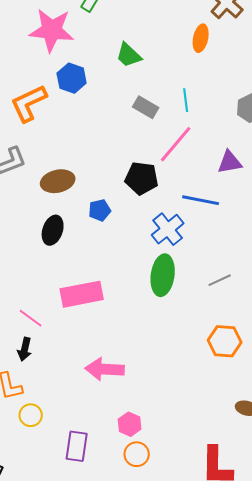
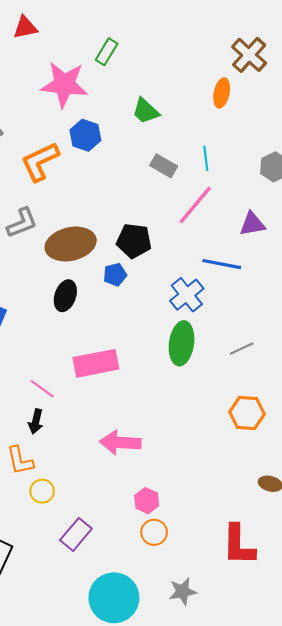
black pentagon: (142, 178) -> (134, 241), moved
brown ellipse: (58, 181) -> (71, 244), size x1.4
purple rectangle: (77, 446) -> (76, 534), moved, turned 32

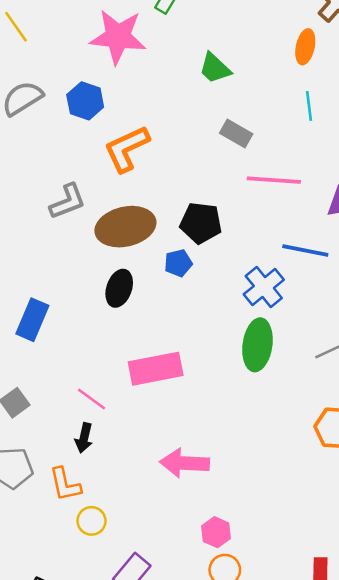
blue hexagon: (85, 135) -> (85, 101), moved
cyan line: (206, 158) -> (309, 106), moved
orange L-shape: (40, 162) -> (127, 149), moved
pink line: (195, 205) -> (274, 180), turned 54

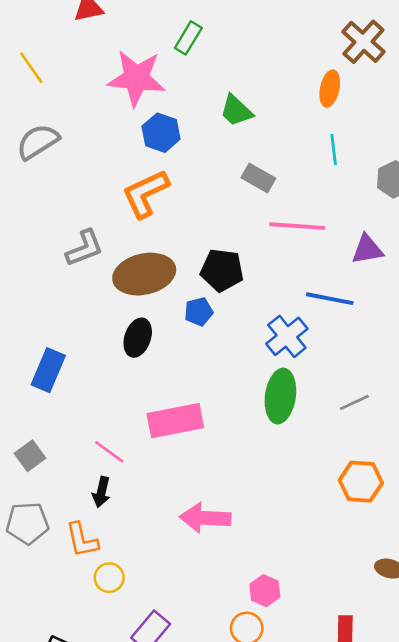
blue hexagon: (85, 101) -> (161, 133), moved
pink hexagon: (216, 532) -> (265, 591), moved

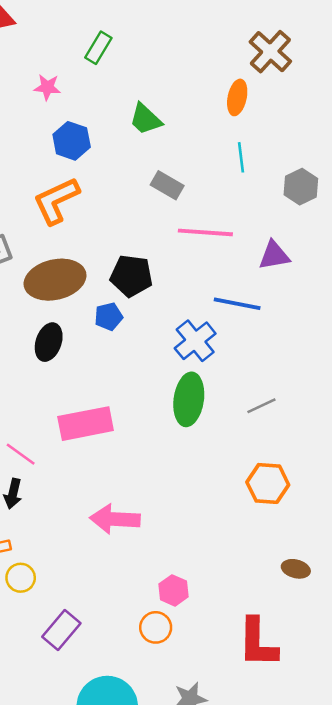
pink star: (136, 78) -> (47, 87), size x0.5

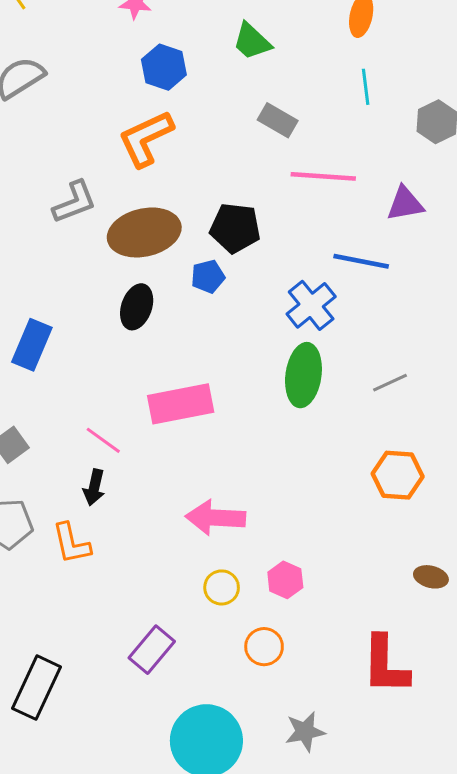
yellow circle: (21, 578) -> (222, 587), moved
pink hexagon: (173, 590) -> (285, 580), moved

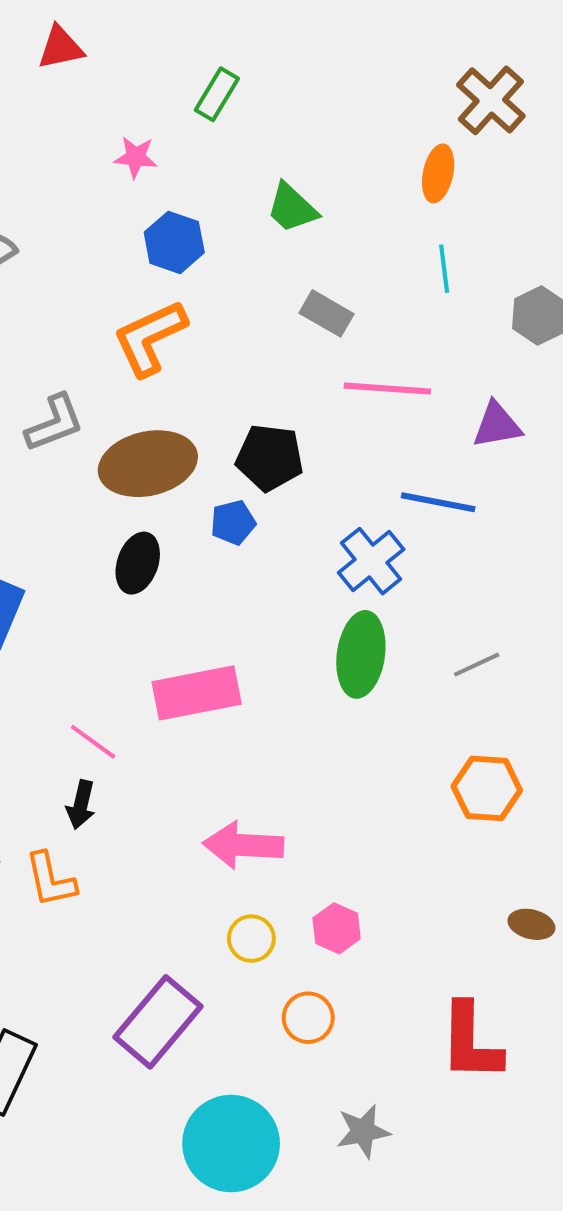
purple rectangle: (152, 650) -> (158, 1022), size x1.4

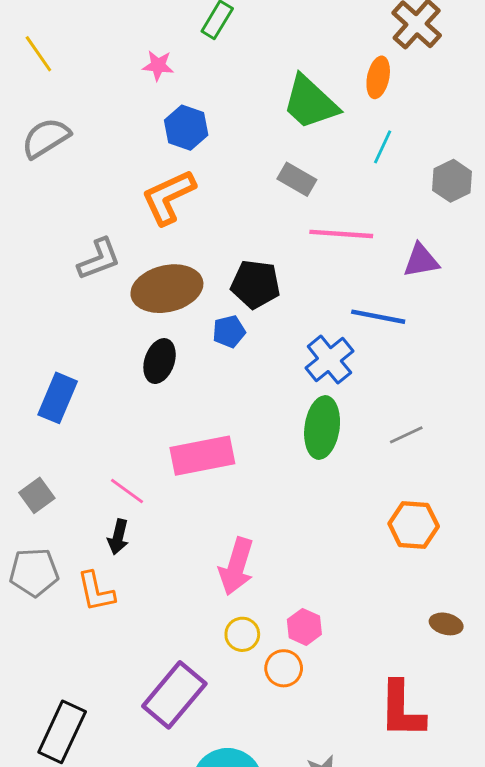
green trapezoid: (292, 208) -> (310, 103), moved, size x1.5
cyan line: (444, 269) -> (383, 147), turned 32
pink arrow: (243, 845) -> (236, 566), turned -76
orange circle: (308, 1018) -> (284, 668), moved

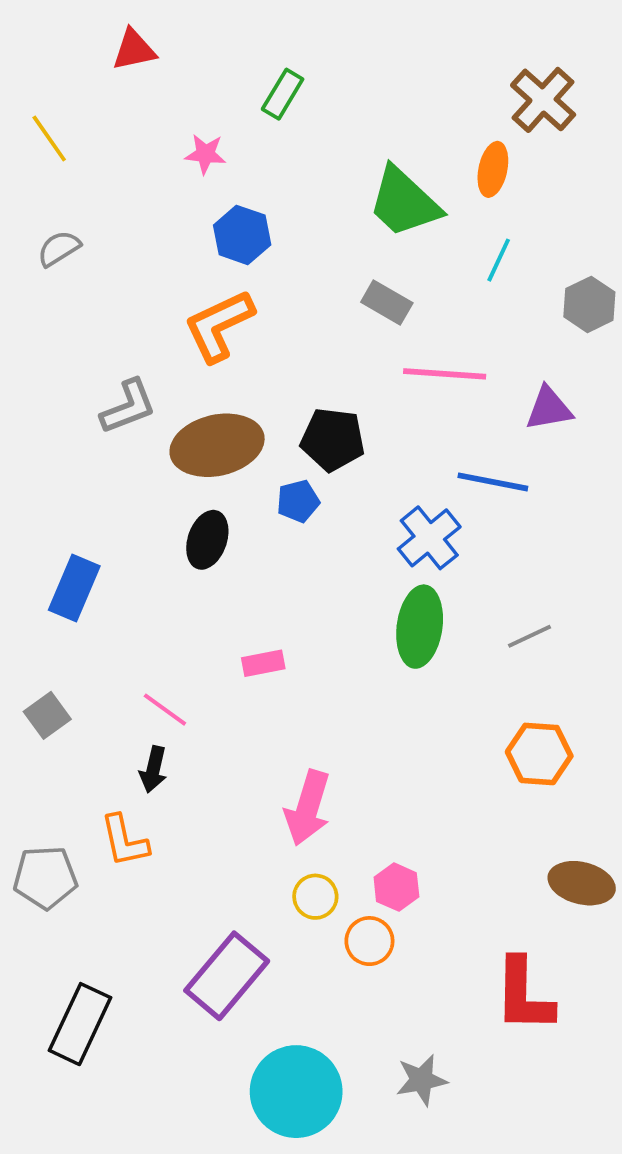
gray semicircle: (46, 138) -> (59, 248), size x0.7
pink rectangle: (202, 456) -> (263, 663), size x0.5
gray pentagon: (34, 572) -> (45, 877), moved
brown ellipse: (446, 624) -> (582, 883), size x1.5

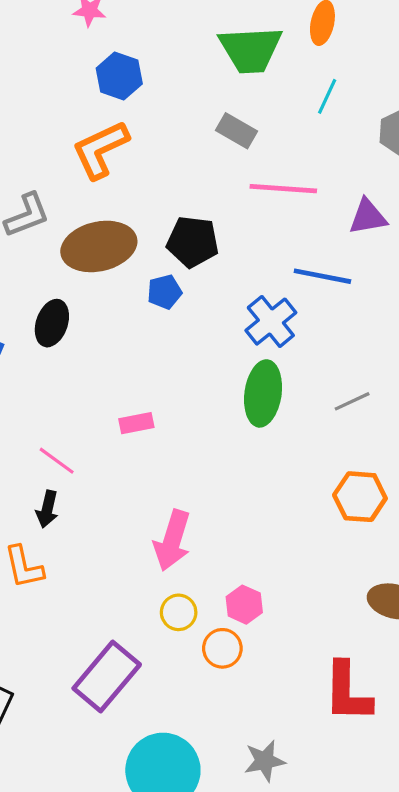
green trapezoid: (404, 202) -> (251, 49), turned -46
black ellipse: (207, 540) -> (52, 323), moved

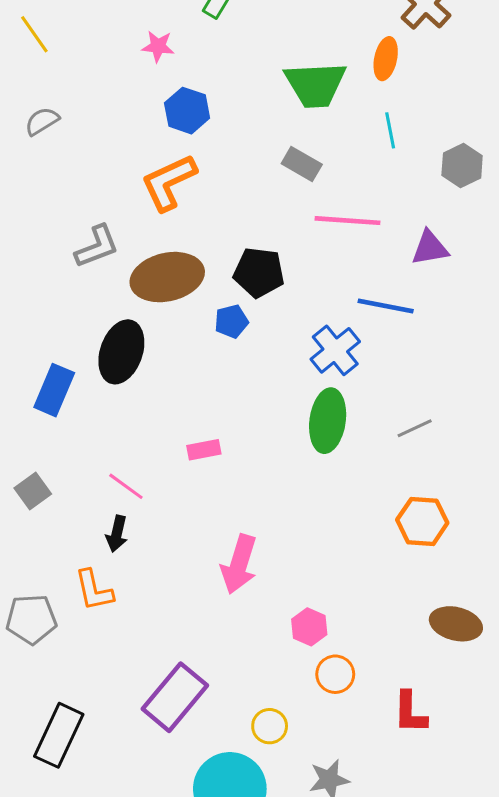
cyan line: (327, 96) -> (390, 130), turned -36
black ellipse: (52, 323) -> (121, 352), size x1.4
yellow circle: (179, 612) -> (270, 726), moved
orange circle: (222, 648) -> (335, 674), moved
red L-shape: (347, 692) -> (410, 712), size x0.7

